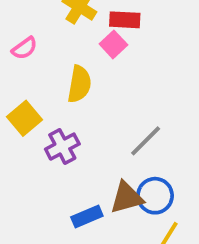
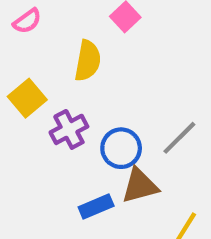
gray line: (146, 141) -> (179, 138), moved
blue circle: (155, 196) -> (121, 148), moved

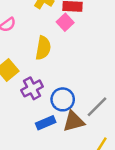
gray line: (179, 138) -> (97, 107), moved
blue rectangle: (96, 207) -> (46, 123), moved

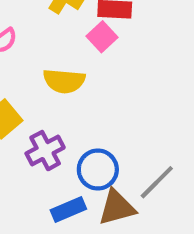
yellow semicircle: (43, 48) -> (64, 81), turned 85

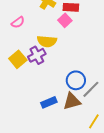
purple cross: (45, 151) -> (37, 55), moved
blue circle: (98, 170) -> (76, 80), moved

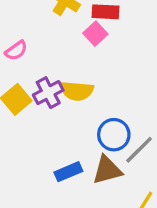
pink semicircle: (18, 22) -> (16, 51), moved
yellow semicircle: (47, 41) -> (77, 91), moved

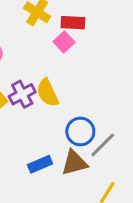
yellow semicircle: (77, 91) -> (48, 93), turned 60

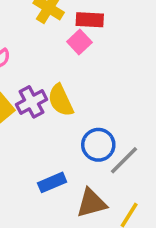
brown triangle: (74, 163) -> (91, 203), moved

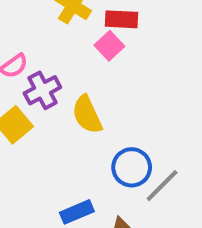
purple cross: (32, 102) -> (42, 90), moved

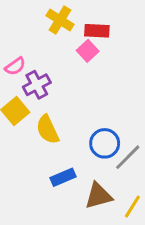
yellow semicircle: (87, 115) -> (48, 129), moved

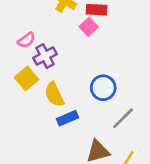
blue circle: (105, 143) -> (103, 88), moved
blue rectangle: (63, 177) -> (67, 118), moved

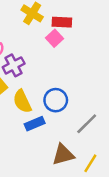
blue circle: (103, 88) -> (56, 100), moved

